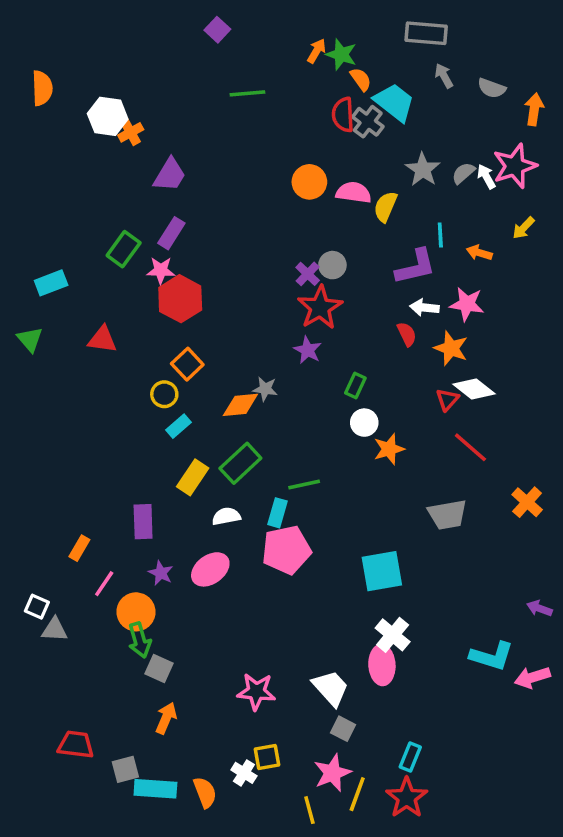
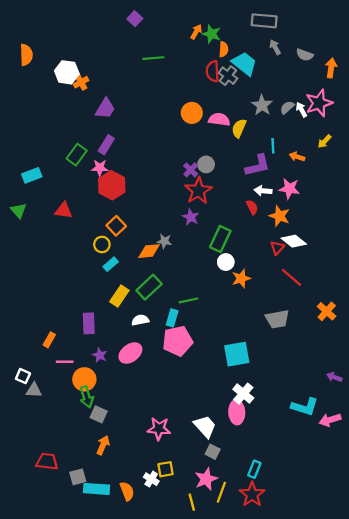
orange semicircle: (361, 79) -> (224, 49), turned 40
green rectangle: (355, 385) -> (220, 239), size x1.6
pink line: (104, 584) -> (65, 362), turned 56

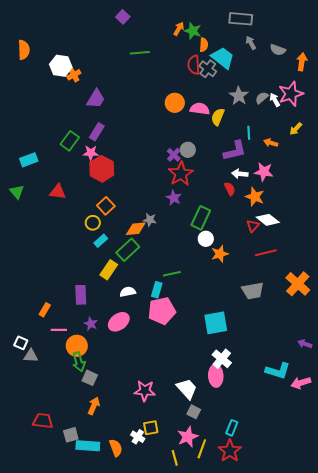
red line: (292, 277) -> (266, 253), turned -55
green rectangle: (149, 287) -> (128, 250), moved
orange cross: (327, 311) -> (298, 284), size x1.4

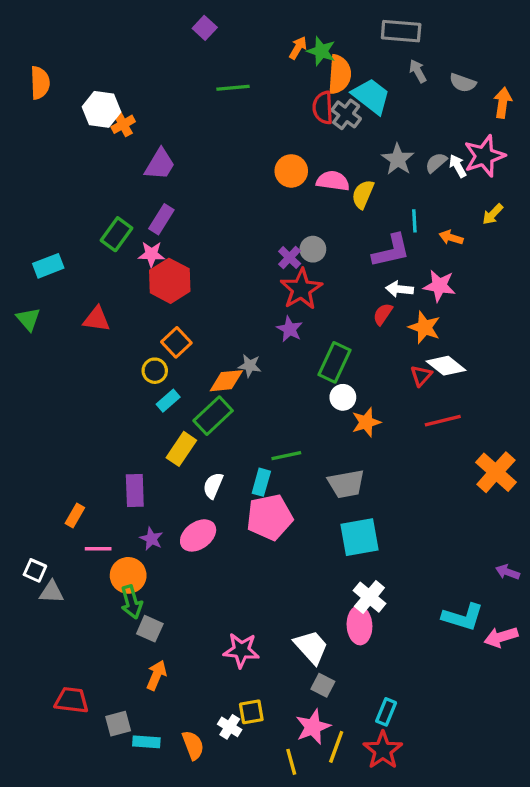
orange semicircle: (204, 45) -> (340, 74), size x1.6
red semicircle: (230, 189) -> (383, 314), turned -120
gray trapezoid: (253, 291) -> (346, 484), moved
white semicircle: (128, 292) -> (213, 486), turned -56
cyan rectangle: (88, 446) -> (146, 742), size x0.7

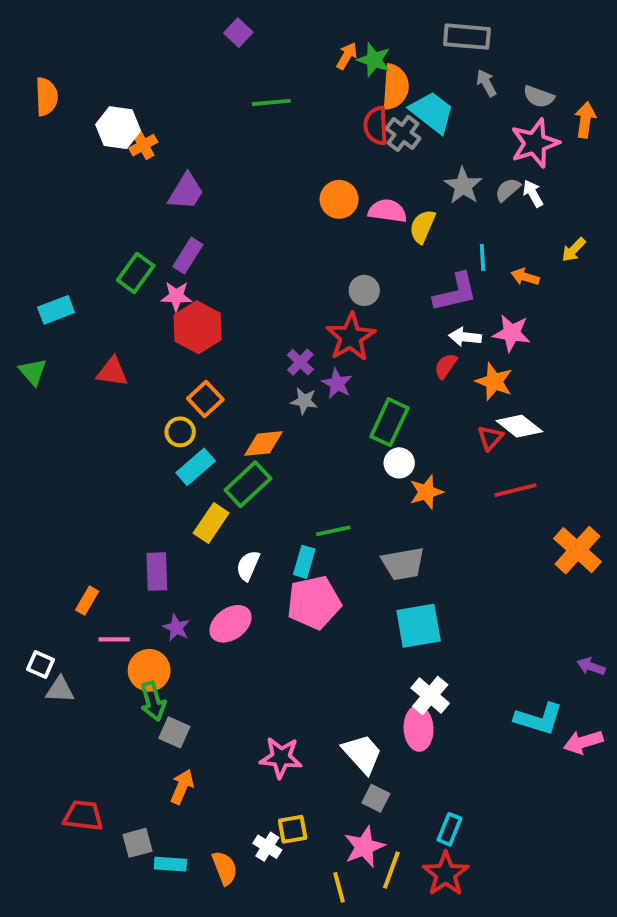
pink star: (484, 156) -> (535, 143), moved
purple cross: (290, 258) -> (300, 362), moved
gray star: (250, 366) -> (304, 401), moved
cyan rectangle: (168, 401) -> (196, 467), size x1.4

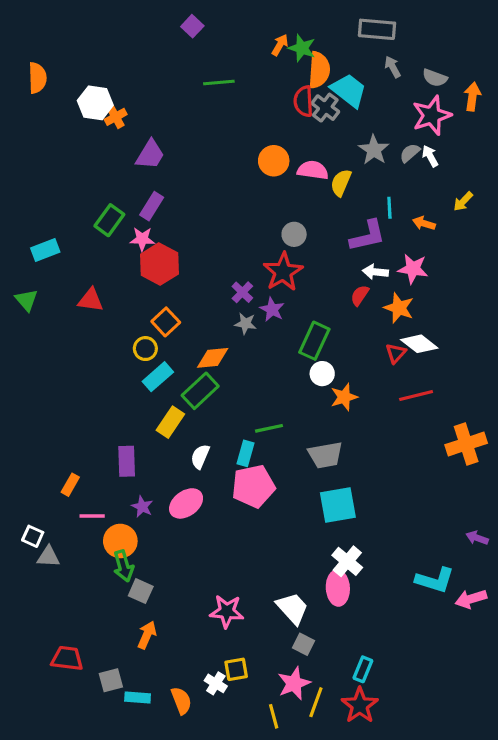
orange cross: (577, 550) -> (466, 444), turned 30

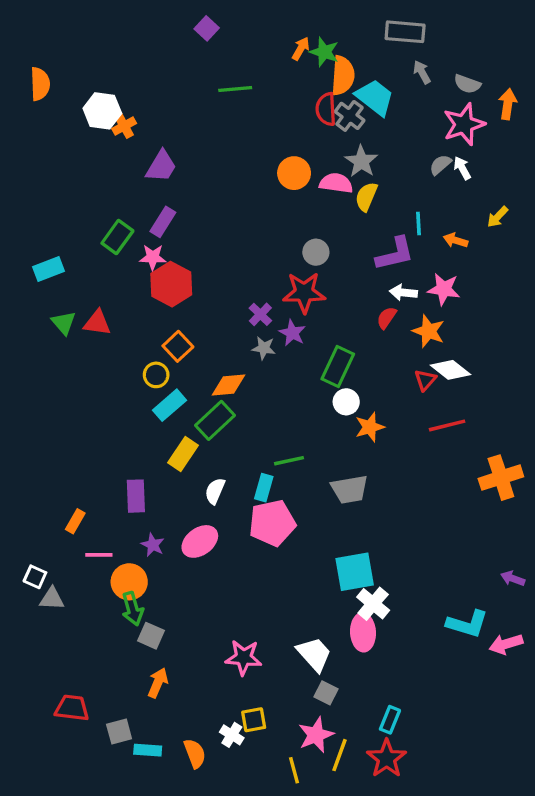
gray star: (374, 150) -> (361, 161), moved
red star: (283, 272) -> (304, 293), turned 30
green triangle: (26, 300) -> (64, 323), moved
cyan square: (338, 505) -> (355, 572), moved

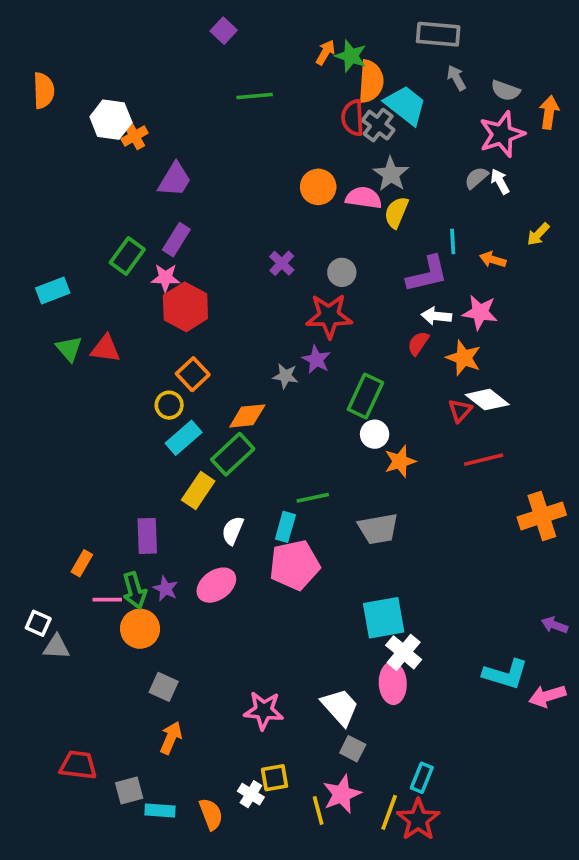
purple cross: (260, 314) -> (282, 263), moved
green arrow: (133, 609) -> (135, 591), moved
yellow line: (339, 755) -> (389, 812), moved
yellow line: (294, 770) -> (318, 811), moved

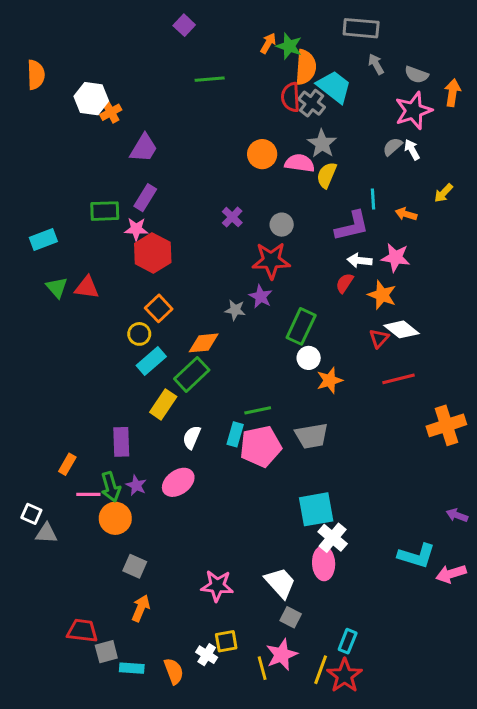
green rectangle: (127, 256) -> (105, 211), turned 52
pink pentagon: (295, 565) -> (261, 446), moved
red trapezoid: (78, 765) -> (82, 631), moved

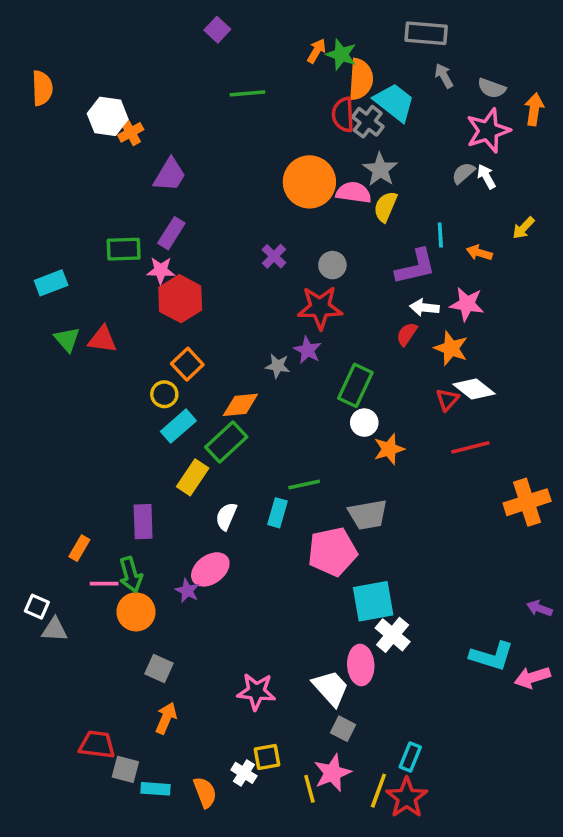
orange circle: (262, 154) -> (309, 182), size x1.5
pink pentagon: (261, 446) -> (332, 552), moved
purple star: (136, 485) -> (187, 591), moved
pink ellipse: (324, 563) -> (361, 665), moved
gray square: (106, 652) -> (125, 769), turned 30

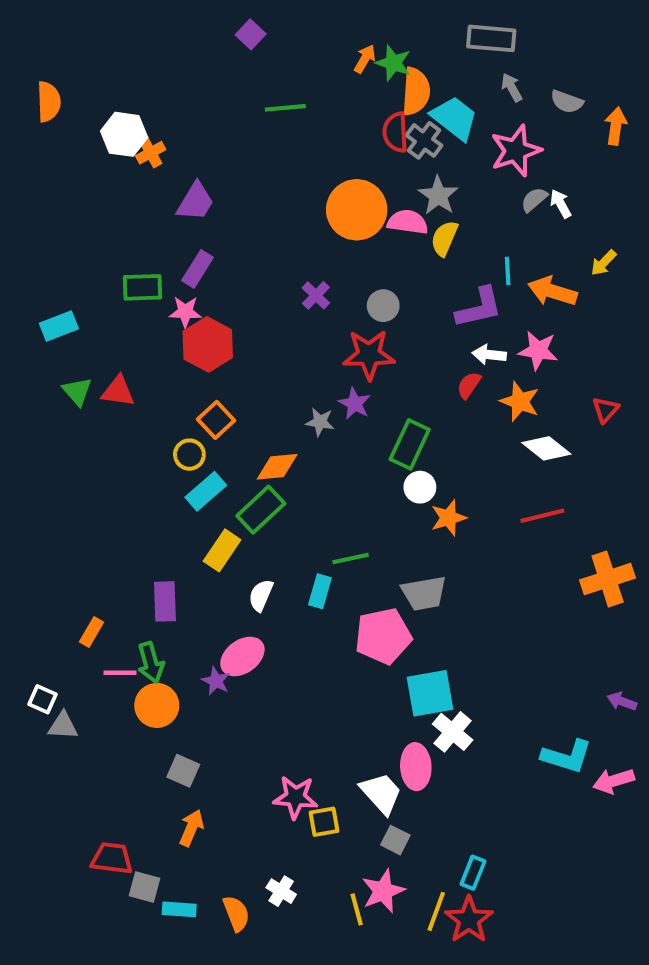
pink star: (488, 131) -> (516, 151), moved
orange arrow: (479, 253) -> (552, 291), size x1.6
red triangle: (447, 400) -> (606, 410), moved
yellow square: (267, 757) -> (324, 822), moved

